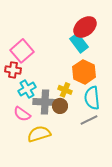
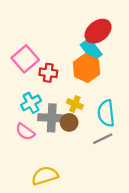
red cross: (13, 70) -> (48, 73), moved
orange hexagon: (84, 72) -> (86, 68), moved
yellow semicircle: (39, 134) -> (45, 176), moved

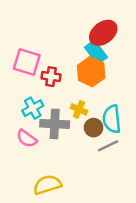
pink square: (25, 59) -> (27, 62), turned -32
brown circle: (69, 122) -> (94, 128), moved

